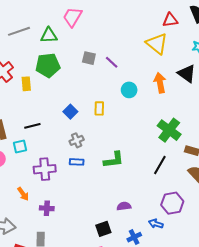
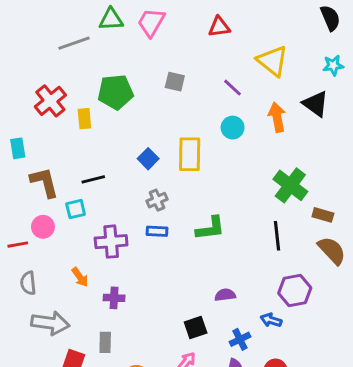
red triangle: (170, 20) -> (219, 27), moved
green triangle: (49, 35) -> (111, 19), moved
purple line: (112, 62) -> (233, 88), moved
yellow rectangle: (99, 108) -> (190, 154), size x1.6
black line: (160, 165) -> (277, 236), turned -36

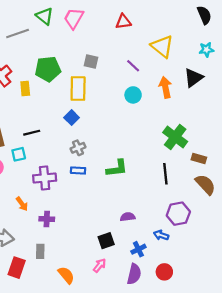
green triangle: (111, 19) -> (45, 16), turned 42
black triangle: (315, 104) -> (193, 78), turned 48
yellow rectangle: (190, 154) -> (78, 88), moved

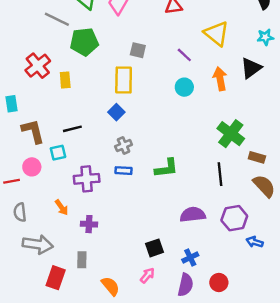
gray line: (18, 33) -> (57, 19), turned 45
green pentagon: (48, 69) -> (84, 42), moved
purple semicircle: (128, 217) -> (193, 215), moved, size x1.5
blue arrow: (161, 235) -> (255, 242), moved

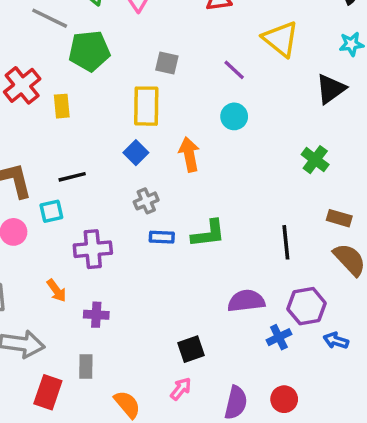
orange arrow: (220, 79) -> (189, 154), moved
green cross: (231, 134) -> (315, 160), moved, size x0.7
blue rectangle: (124, 171) -> (162, 237), moved
blue cross: (190, 257) -> (279, 337), moved

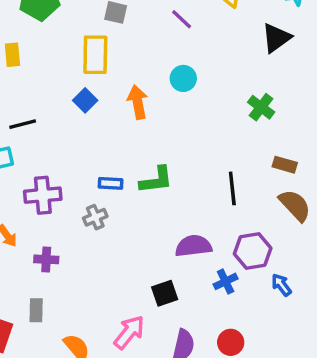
cyan circle: (234, 116) -> (183, 78), moved
gray cross: (146, 201) -> (95, 217), moved
blue arrow: (336, 341) -> (281, 285), turned 35
black square: (191, 349) -> (165, 293), moved
pink arrow: (181, 389) -> (129, 332), size x1.5

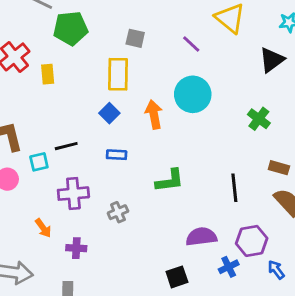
cyan circle: (183, 78) -> (193, 94), size x1.6
black line: (23, 124) -> (66, 146), moved
blue rectangle: (111, 183) -> (117, 155), moved

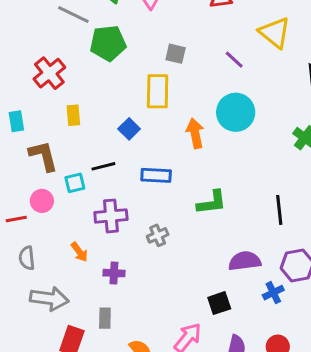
yellow rectangle: (48, 74) -> (73, 115), moved
blue square: (109, 113) -> (129, 129), moved
blue rectangle: (117, 155) -> (156, 175), size x1.4

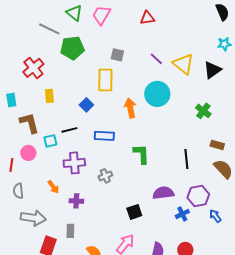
yellow triangle: (275, 33) -> (183, 64), moved
green L-shape: (212, 202) -> (141, 154), turned -85
red line: (16, 219) -> (11, 165), turned -72
black square: (219, 303) -> (134, 212), moved

